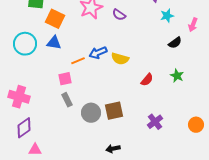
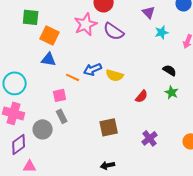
purple semicircle: (119, 15) -> (114, 31), size x1.5
black semicircle: (175, 43) -> (170, 70), moved, turned -112
cyan circle: (25, 44) -> (15, 83), moved
orange line: (78, 61) -> (73, 77), turned 48
gray circle: (91, 113) -> (43, 129), moved

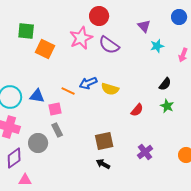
blue triangle: (49, 59) -> (37, 96), moved
black semicircle: (170, 70) -> (165, 84), turned 96
black arrow: (108, 165) -> (103, 164), moved, turned 40

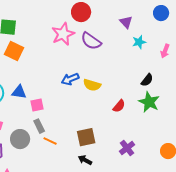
orange square: (45, 49) -> (14, 51), moved
orange line: (68, 91) -> (50, 141), moved
green star: (167, 106) -> (149, 102), size x1.5

